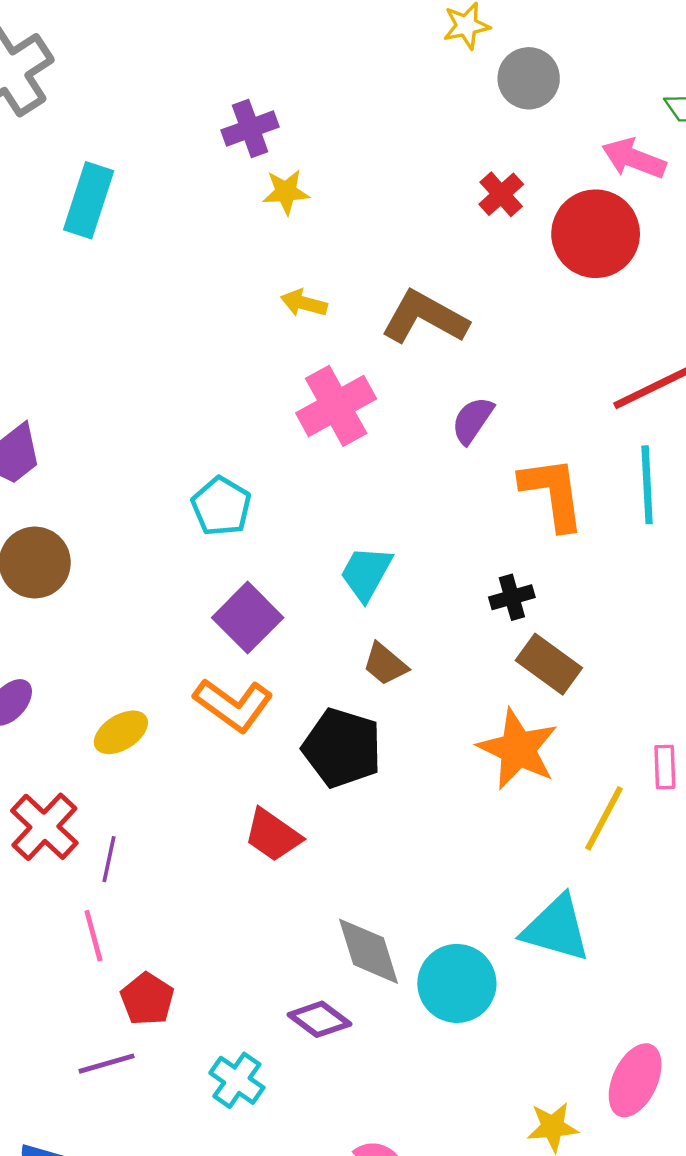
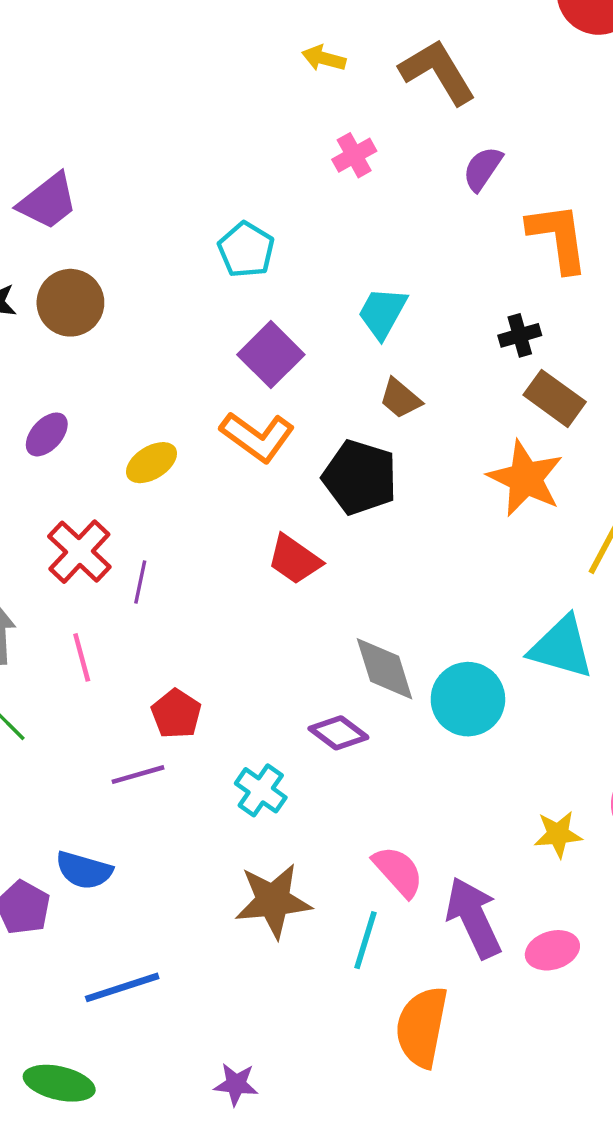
brown L-shape: (425, 317) -> (438, 72), turned 30
pink cross: (336, 406) -> (354, 155), size x0.6
pink line: (93, 936) -> (82, 657), moved

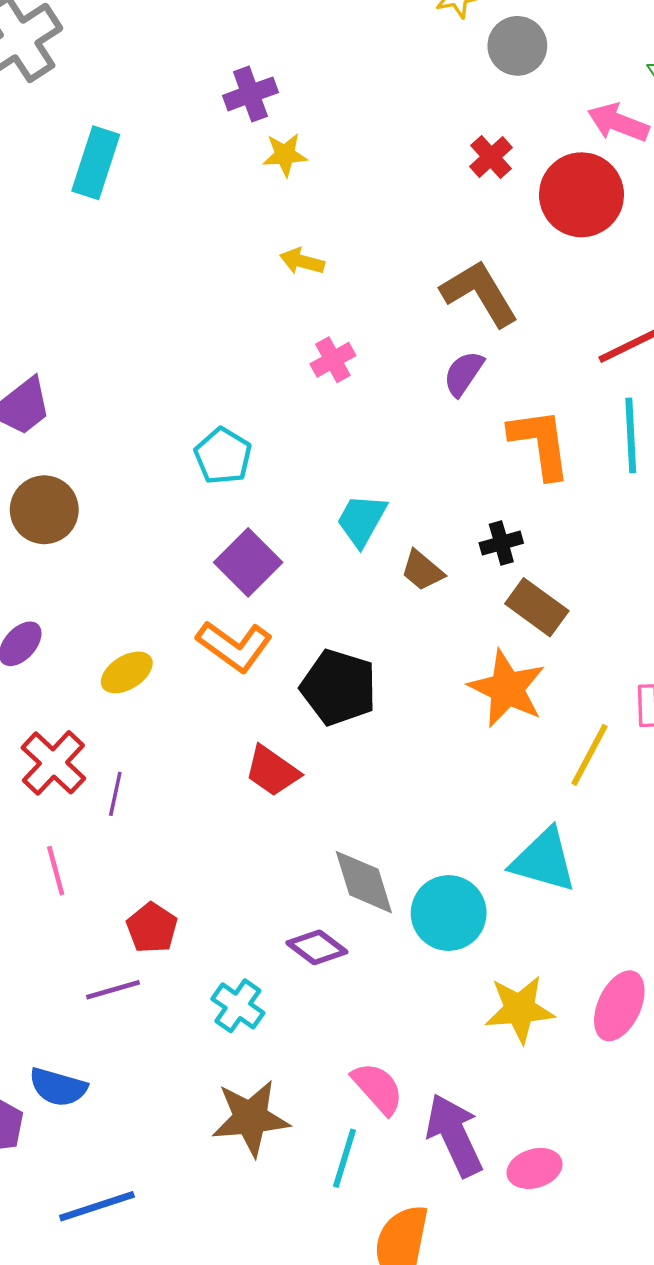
brown L-shape: (438, 72) -> (480, 293), moved
brown trapezoid: (400, 398) -> (422, 571), moved
yellow star: (558, 834) -> (520, 1009), moved, size x1.4

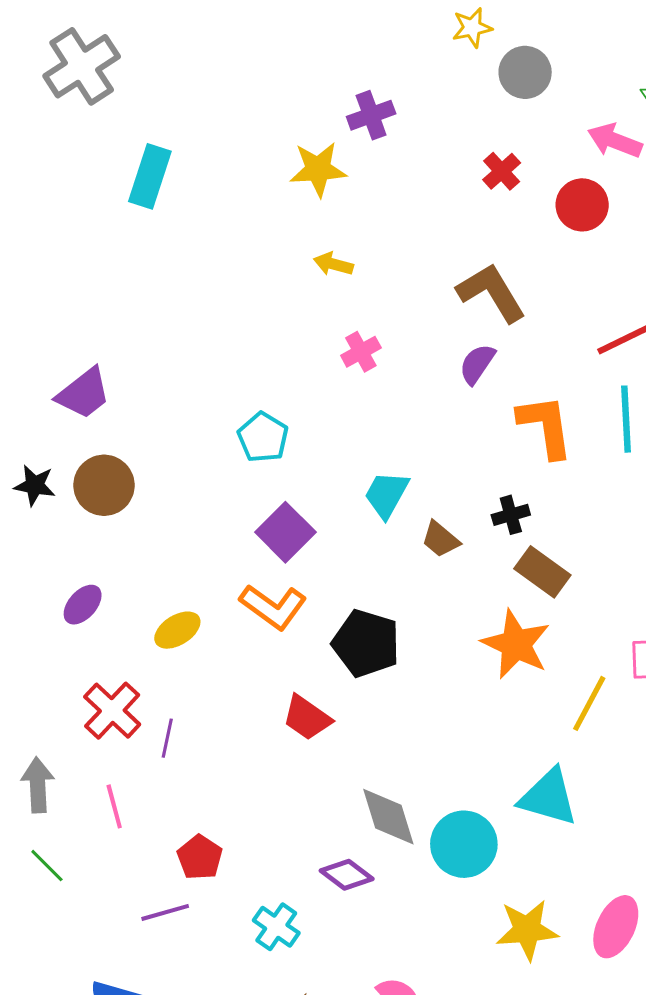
purple cross: (250, 94) -> (371, 115), moved
yellow star: (285, 155) -> (318, 169), size x1.4
red circle: (582, 195) -> (582, 205), size x0.7

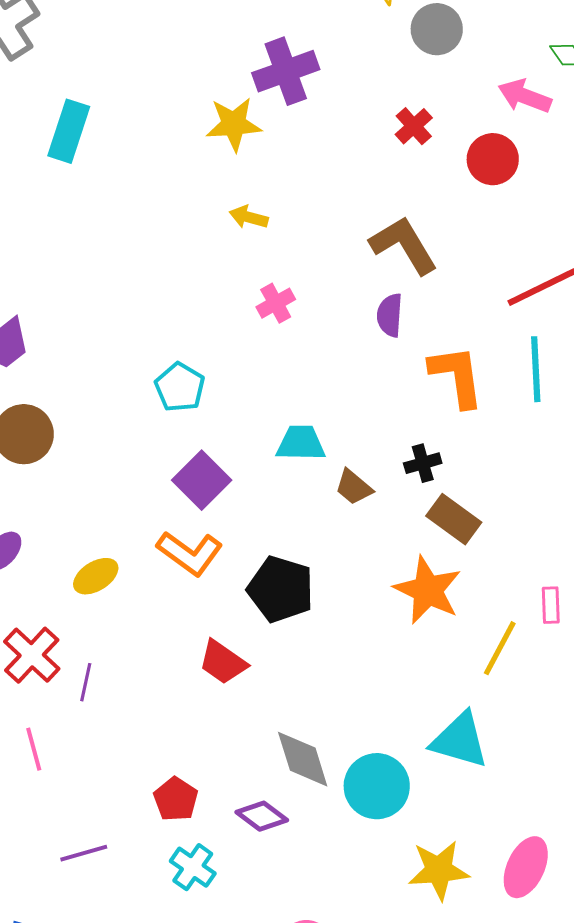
purple cross: (371, 115) -> (286, 71), size x1.4
purple semicircle: (477, 364) -> (390, 315), turned -30
cyan trapezoid: (386, 494) -> (301, 443), turned 62
red pentagon: (200, 857) -> (176, 799), moved

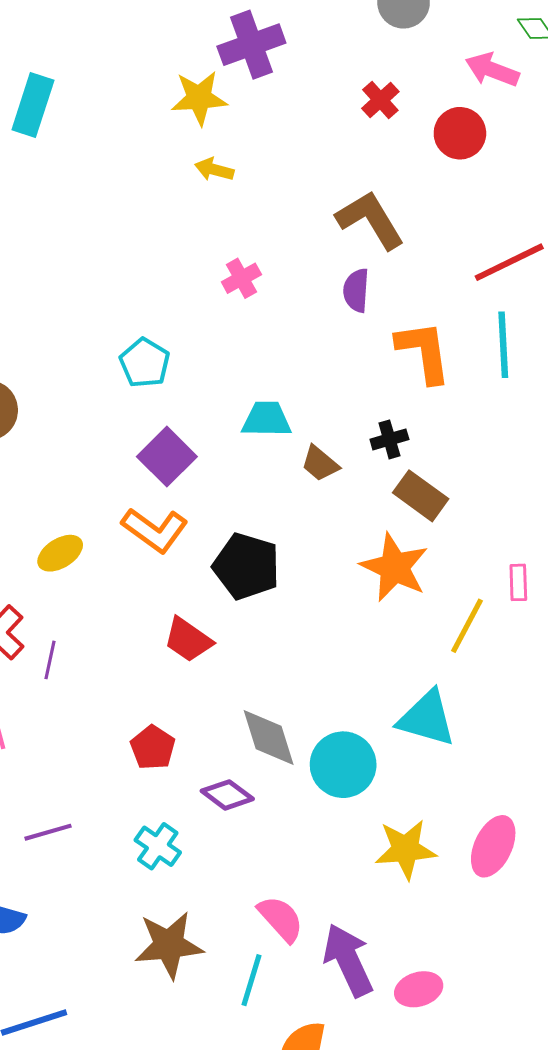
yellow arrow: (249, 217) -> (214, 169), moved
red pentagon: (176, 799) -> (153, 748), moved

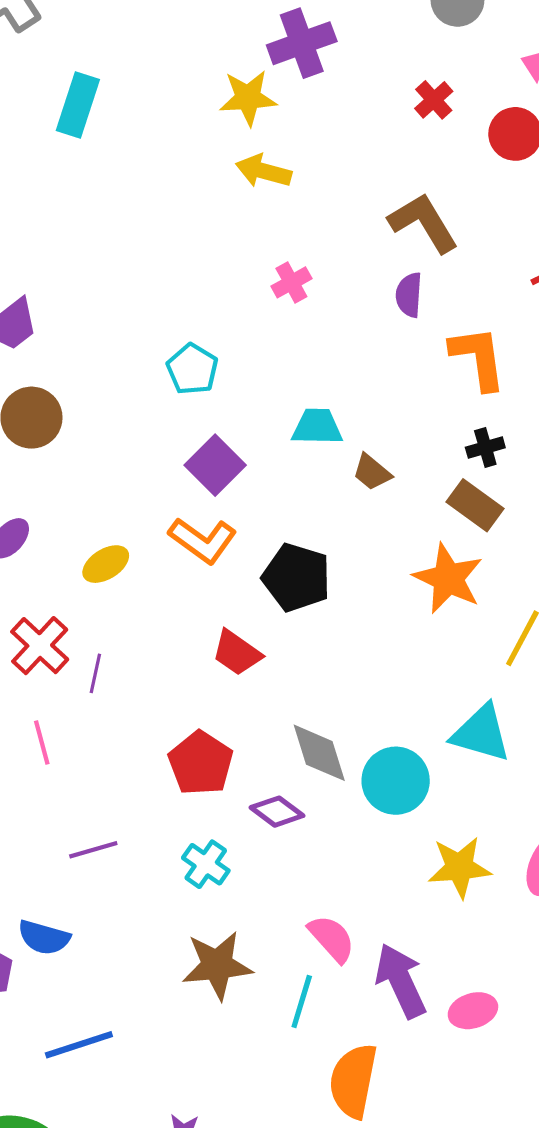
yellow arrow: (214, 169) -> (264, 171), size x1.4
black cross: (389, 439) -> (485, 447), moved
red pentagon: (153, 748) -> (201, 763), size x1.4

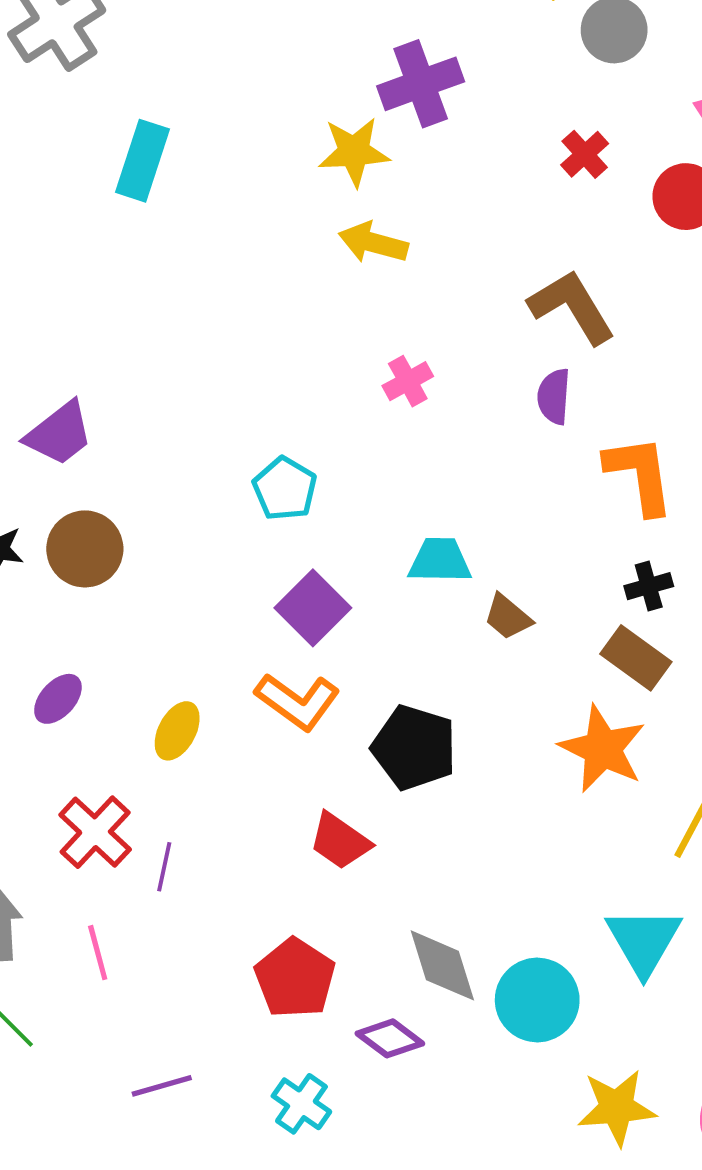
yellow ellipse: (106, 564) -> (177, 731), turned -30
cyan triangle: (481, 733) -> (644, 941), turned 44

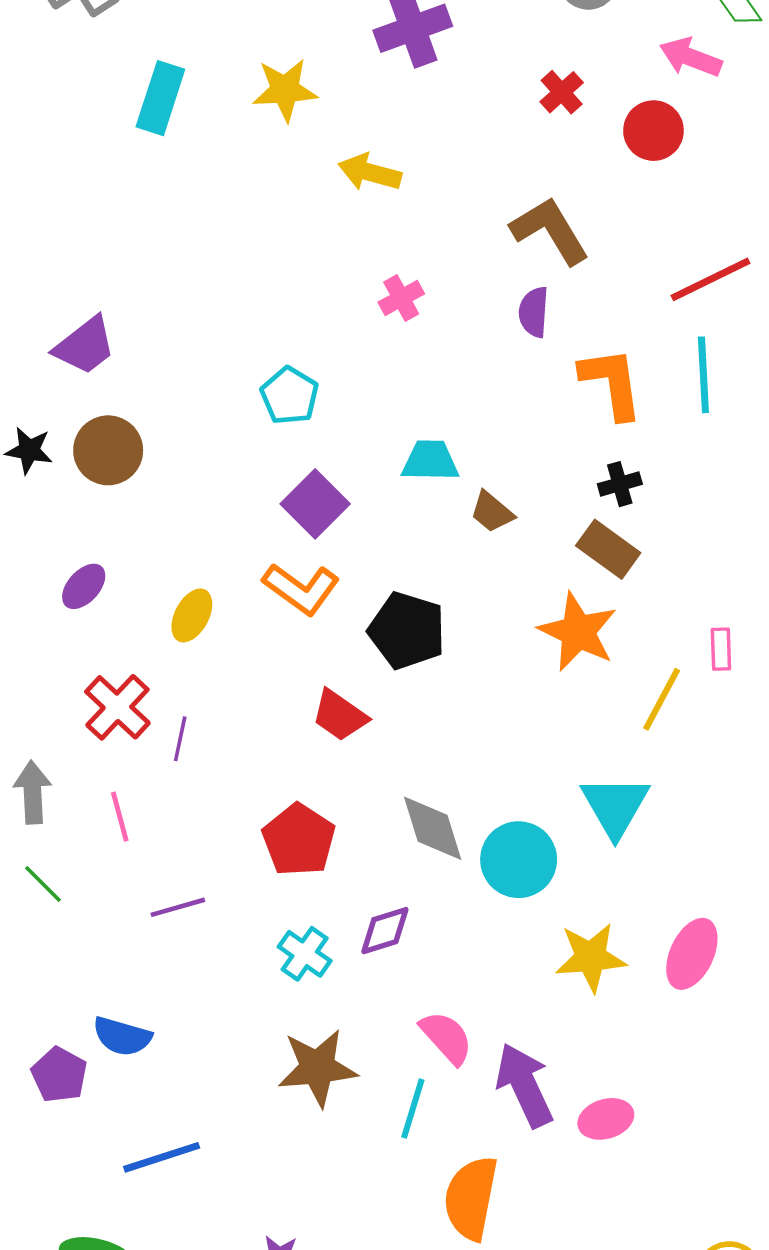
yellow star: (354, 152) -> (285, 90), moved
purple diamond: (390, 1038) -> (385, 931), moved, turned -54
purple line: (162, 1086) -> (178, 907), moved

